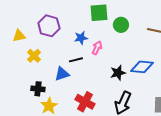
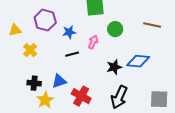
green circle: (121, 25) -> (115, 29), moved
blue star: (81, 38) -> (69, 32), moved
blue triangle: (62, 74) -> (59, 81), moved

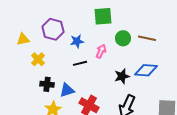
brown line: (152, 25) -> (147, 38), moved
black cross: (34, 83) -> (47, 84), moved

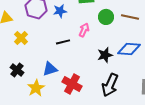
blue star: (77, 41) -> (60, 11), moved
black cross: (47, 84) -> (17, 70), moved, turned 32

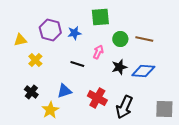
black line: (63, 42) -> (77, 64), turned 32
black star: (105, 55) -> (119, 67), moved
red cross: (72, 84) -> (97, 98), moved

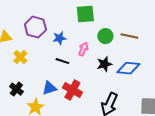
blue star: (74, 33) -> (59, 38), moved
red cross: (97, 98) -> (72, 90), moved

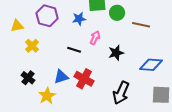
green circle: (105, 36) -> (117, 13), moved
blue star: (59, 38) -> (79, 19), moved
blue diamond: (128, 68) -> (151, 65), moved

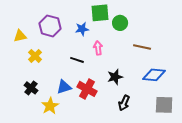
brown line: (141, 25) -> (142, 47), moved
pink arrow: (95, 38) -> (98, 48), turned -32
black star: (116, 53) -> (115, 77), moved
black arrow: (121, 93) -> (124, 103), size x0.7

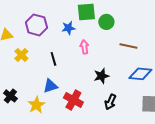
black line: (77, 60) -> (53, 59), moved, turned 56
black cross: (31, 88) -> (10, 96), moved
red cross: (87, 89) -> (73, 100), moved

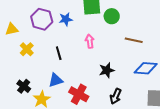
blue star: (68, 28) -> (66, 19), moved
black cross: (10, 96) -> (24, 86), moved

